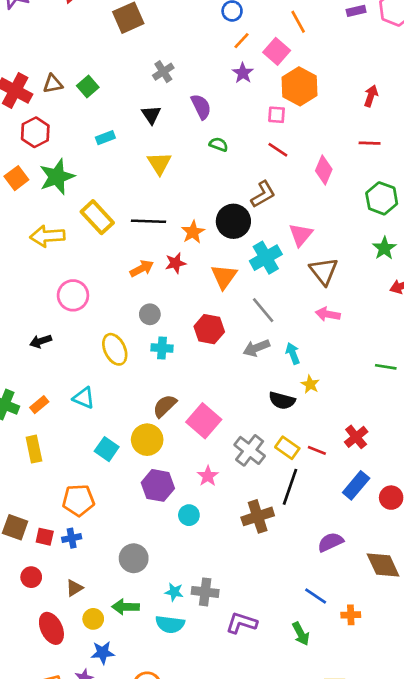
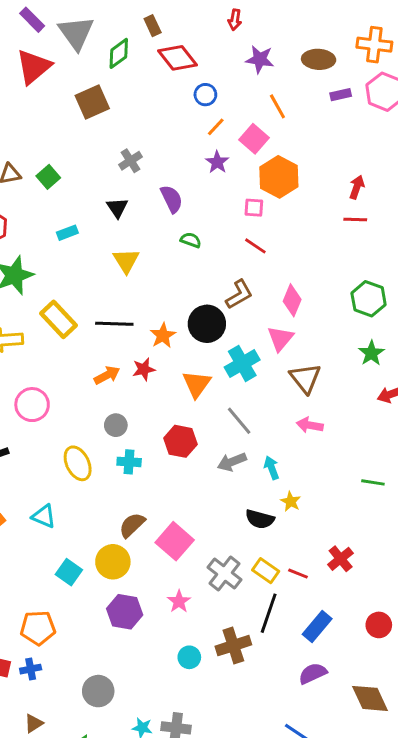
red line: (370, 143) -> (355, 219), moved
pink diamond: (324, 170) -> (292, 300), moved
blue rectangle: (356, 485) -> (317, 626), moved
cyan circle: (189, 515) -> (189, 657), moved

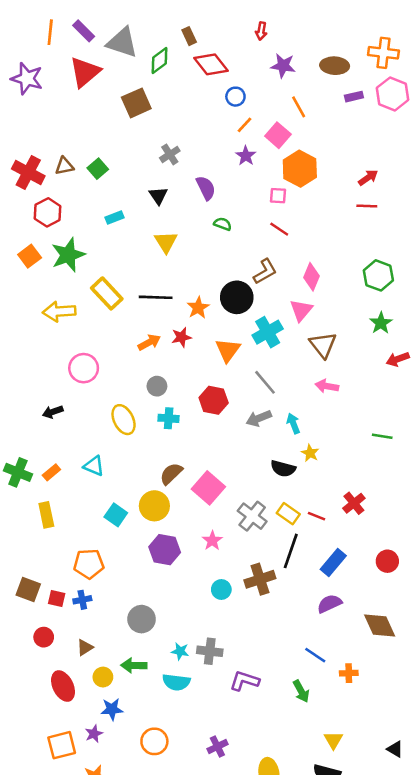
gray triangle: (76, 33) -> (122, 42), turned -36
red arrow: (357, 187) -> (368, 178), turned 36

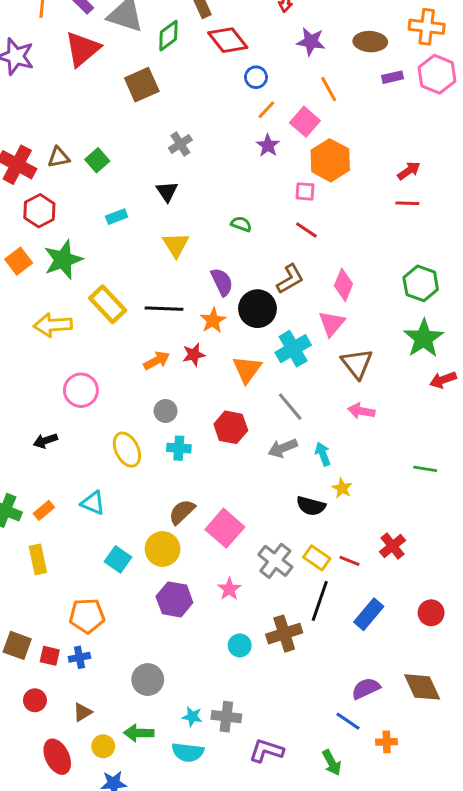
purple semicircle: (206, 188) -> (222, 282), moved
green star: (381, 323) -> (424, 338), size x1.5
purple semicircle: (329, 604) -> (366, 688), moved

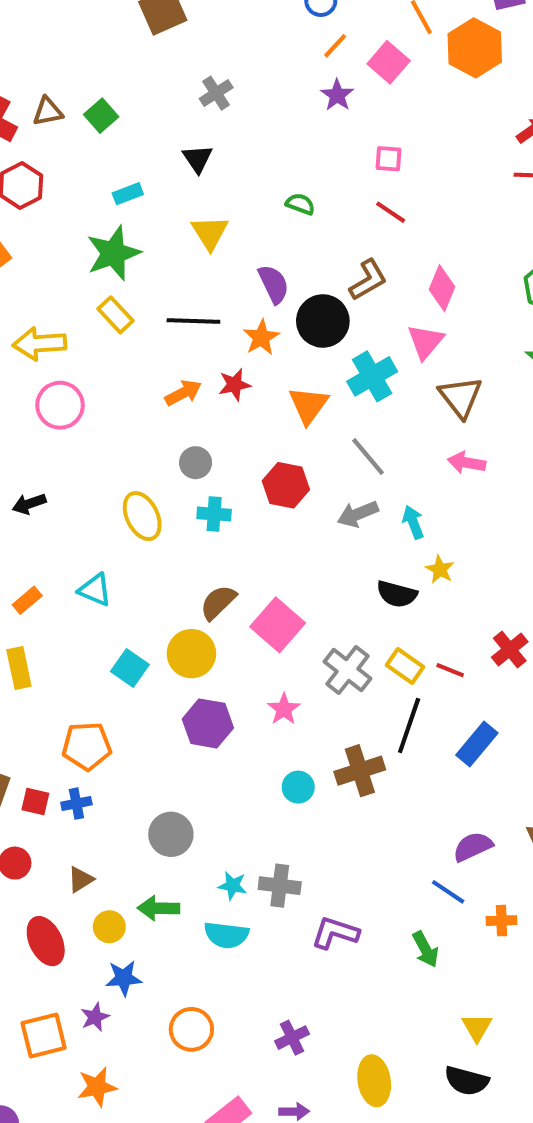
orange hexagon: (330, 160) -> (475, 48), moved
green star: (63, 260) -> (113, 253), moved
yellow rectangle: (108, 304) -> (115, 315), size x0.7
pink circle: (81, 390) -> (60, 405), moved

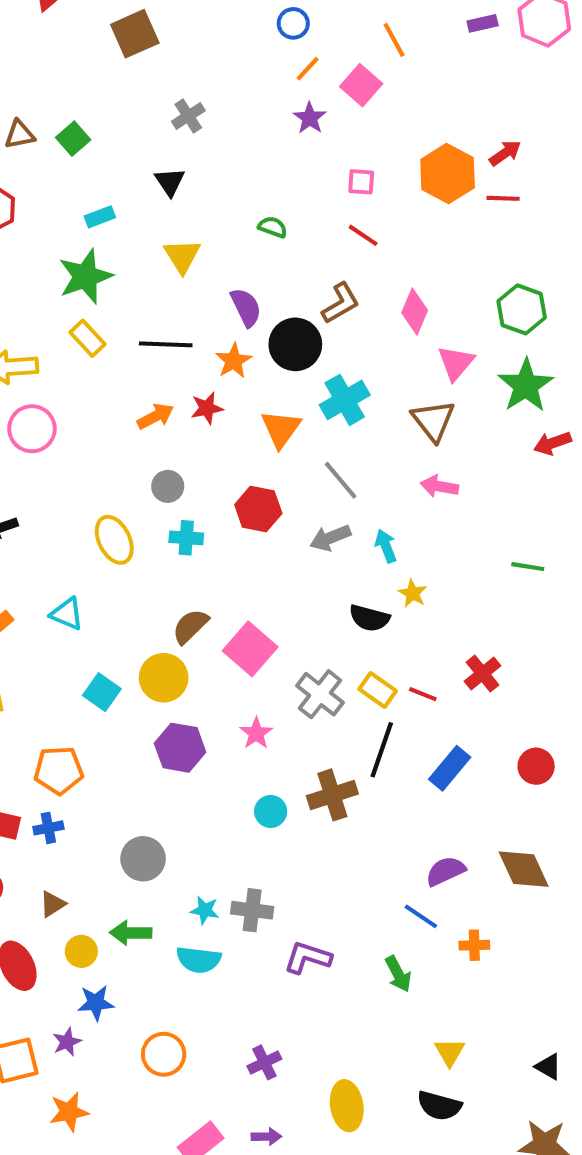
orange hexagon: (475, 48) -> (448, 174), moved
pink triangle: (426, 342) -> (456, 363), moved

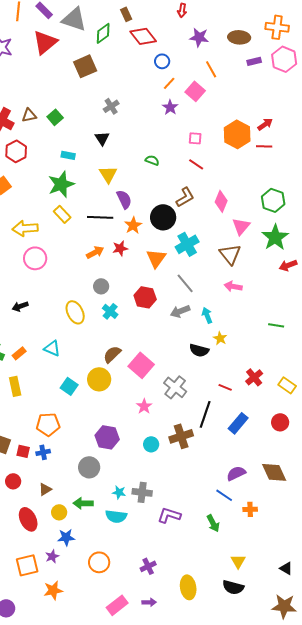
cyan rectangle: (100, 217) -> (68, 155), turned 32
purple semicircle: (246, 307) -> (124, 199), moved
cyan cross: (186, 538) -> (110, 311), turned 35
yellow rectangle: (378, 690) -> (287, 385), moved
purple hexagon: (180, 748) -> (107, 437), moved

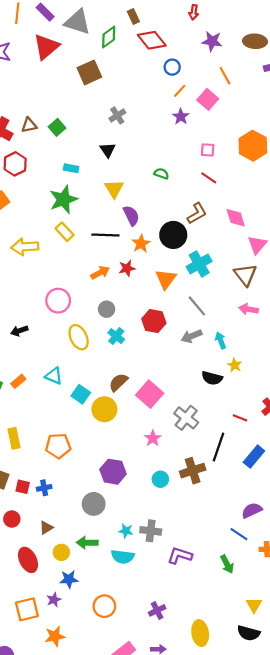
pink diamond: (221, 201) -> (236, 218), turned -40
pink circle: (35, 258) -> (58, 301), moved
yellow rectangle: (15, 386) -> (14, 438), moved
cyan square: (69, 386) -> (81, 394), moved
orange pentagon: (48, 424) -> (58, 446), moved

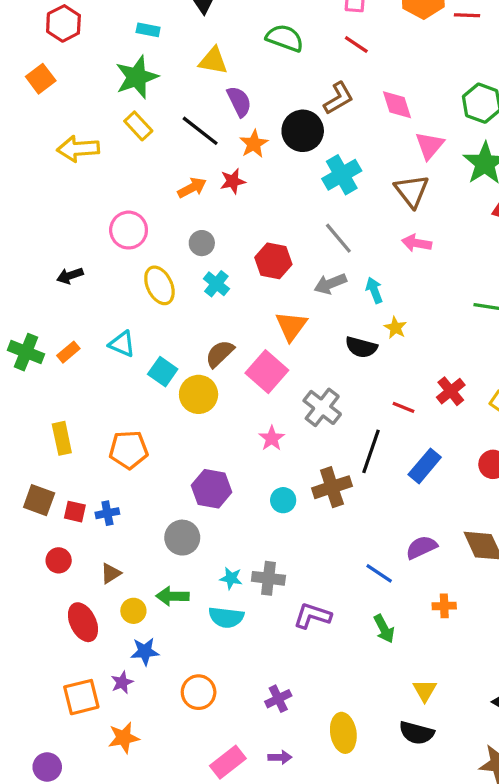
green semicircle: (161, 174) -> (285, 38), size x1.6
yellow triangle: (114, 189) -> (213, 61), turned -48
black line: (105, 235) -> (200, 131), turned 36
orange triangle: (166, 279) -> (291, 326), moved
blue line: (239, 534) -> (379, 573), moved

